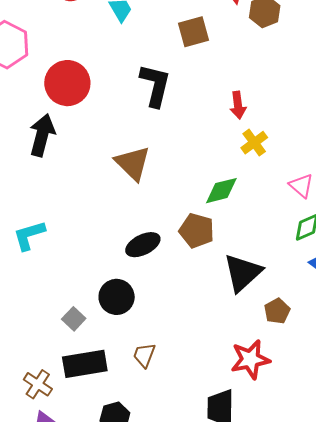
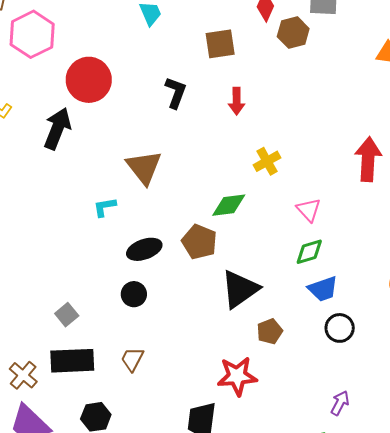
black L-shape: (155, 85) -> (176, 93), size x0.7
red arrow: (238, 105) -> (237, 101), moved
cyan L-shape: (29, 235) -> (105, 207), moved, size x0.7
black circle: (117, 297) -> (134, 294), moved, size x0.7

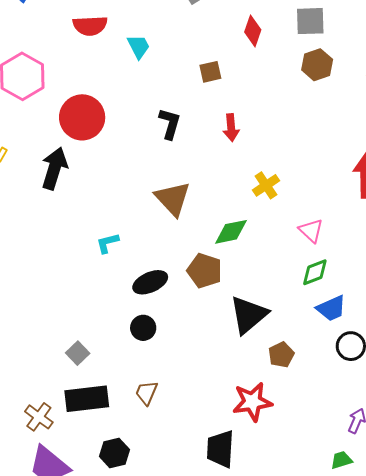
brown hexagon: (293, 33) -> (317, 65), moved
brown square: (220, 44) -> (210, 72), size x0.7
brown triangle: (144, 167) -> (173, 199), moved

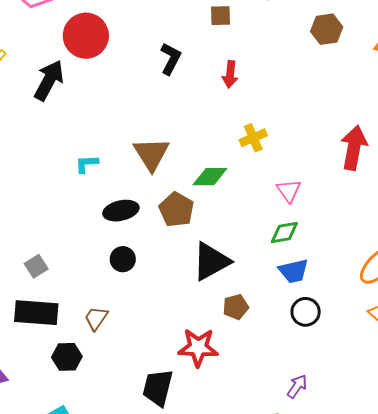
brown triangle: (173, 199) -> (151, 154), moved
black circle: (143, 328) -> (123, 259), moved
black hexagon: (114, 453) -> (67, 357), moved

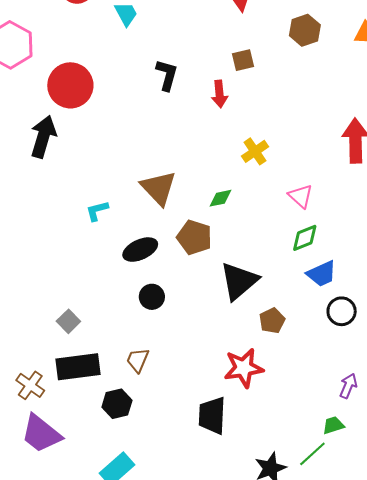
brown square: (220, 16) -> (243, 60), moved
black L-shape: (171, 59) -> (167, 75), moved
green diamond: (210, 177) -> (221, 198), size x0.7

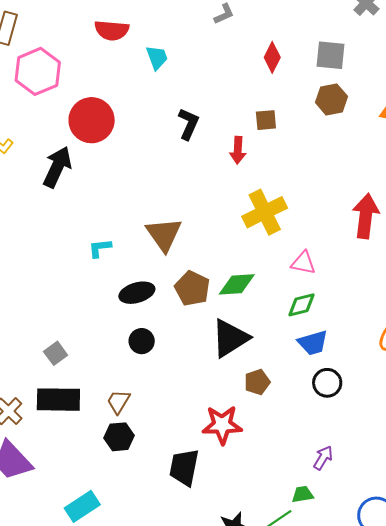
yellow cross: (255, 151) -> (265, 212), size x1.6
pink triangle: (301, 196) -> (303, 263), turned -40
green diamond: (221, 198) -> (237, 284), moved, size x1.5
black hexagon: (117, 404) -> (119, 437), moved

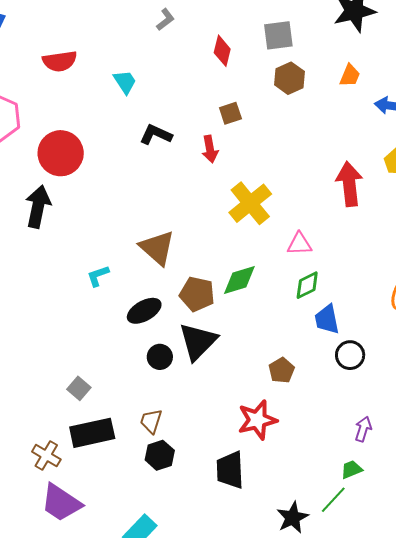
cyan trapezoid: (157, 57) -> (125, 82), moved
black L-shape: (188, 124) -> (156, 135), turned -76
black triangle: (230, 338) -> (198, 342), moved
blue trapezoid: (313, 343) -> (327, 319), turned 108

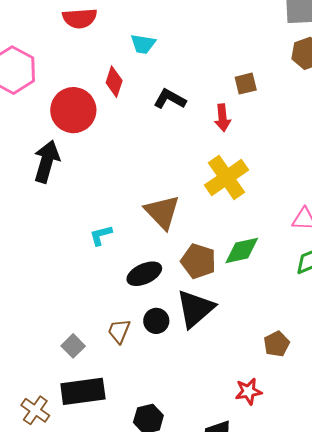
red diamond: (222, 51) -> (114, 82), moved
cyan trapezoid: (125, 82) -> (143, 44), turned 128
yellow cross: (250, 203) -> (227, 178), moved
red star: (257, 420) -> (248, 391), size x0.7
brown trapezoid: (151, 421) -> (119, 331), moved

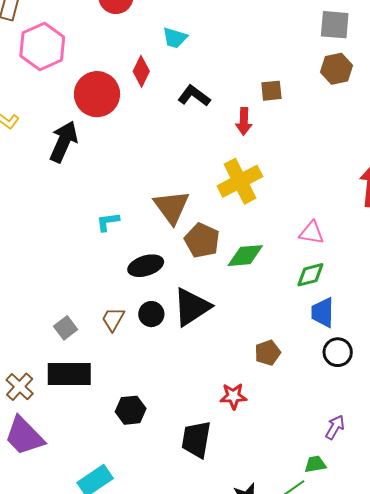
brown pentagon: (198, 261) -> (202, 240), moved

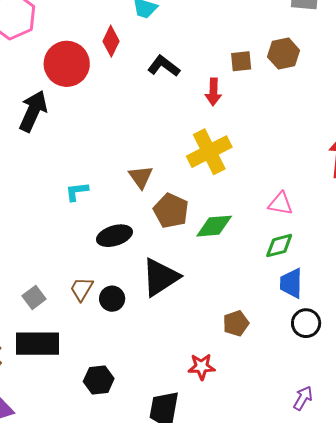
brown hexagon: (337, 69) -> (284, 54), moved
brown triangle: (172, 207) -> (141, 177), size x0.7
black circle: (151, 314) -> (112, 299), moved

